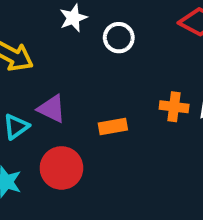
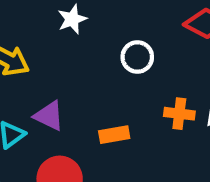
white circle: (119, 38) -> (137, 57), moved

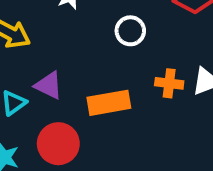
orange rectangle: (114, 135) -> (109, 103), size x1.5

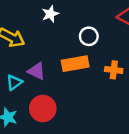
orange rectangle: (109, 103) -> (75, 64), moved

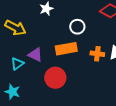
red circle: (43, 109) -> (55, 78), moved

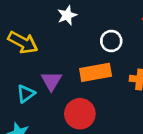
purple triangle: (35, 55) -> (51, 81), turned 35

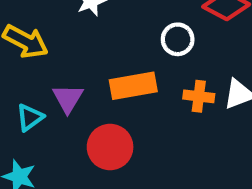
white circle: (111, 41) -> (178, 39), moved

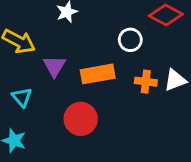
purple triangle: (68, 98) -> (54, 66), moved
cyan triangle: (30, 117) -> (22, 97), turned -35

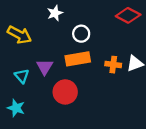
white circle: (130, 40) -> (81, 34), moved
purple triangle: (54, 66) -> (45, 67), moved

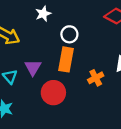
orange rectangle: (78, 59) -> (66, 59), turned -70
orange cross: (113, 65) -> (96, 78), moved, turned -35

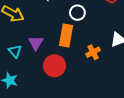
white circle: (69, 34) -> (77, 13), moved

